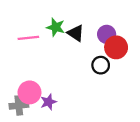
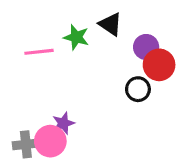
black triangle: (76, 33) -> (110, 24), moved
pink circle: (30, 92) -> (50, 141), moved
purple star: (48, 102) -> (63, 123), moved

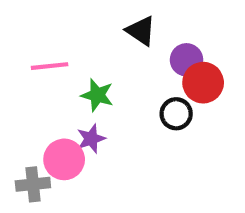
green star: (76, 37) -> (97, 95), moved
purple star: (63, 123) -> (91, 139), moved
pink circle: (50, 141) -> (64, 159), moved

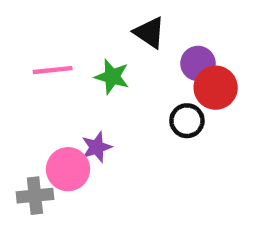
green star: (97, 95) -> (112, 77), moved

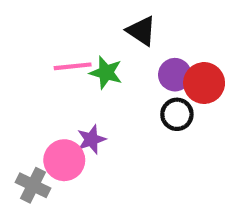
purple circle: (198, 63) -> (175, 75), moved
pink line: (53, 70) -> (73, 66), moved
gray cross: (35, 196) -> (33, 185), turned 32

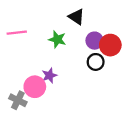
pink line: (73, 66) -> (17, 33), moved

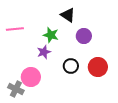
red circle: (110, 45) -> (98, 67), moved
black circle: (96, 62) -> (71, 66), moved
purple star: (49, 75) -> (44, 52), moved

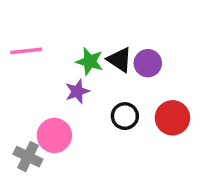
black triangle: (68, 15) -> (120, 60), moved

